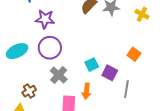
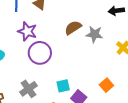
purple circle: (50, 48) -> (40, 53), moved

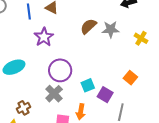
purple star: (27, 31) -> (44, 37), turned 30
purple circle: (40, 53) -> (60, 70), moved

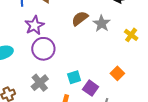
gray star: (111, 29) -> (102, 24), turned 30
purple circle: (60, 70) -> (43, 49), moved

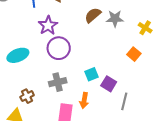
gray star: (102, 24) -> (115, 19), turned -30
orange square: (117, 73) -> (134, 54), moved
gray cross: (40, 83) -> (58, 82), turned 30

